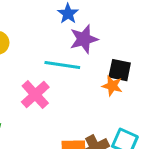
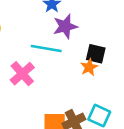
orange star: (112, 86) -> (89, 67), turned 30

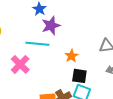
black square: (96, 54) -> (79, 76), moved

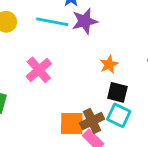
cyan line: (37, 44) -> (52, 22), moved

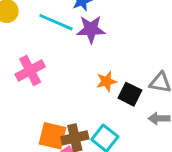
black square: (117, 92) -> (130, 94), moved

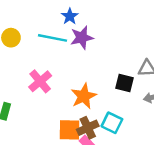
orange star: (106, 81) -> (84, 96), moved, size x1.5

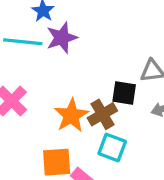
brown cross: (88, 128) -> (102, 114), moved

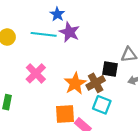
purple star: (62, 38) -> (69, 32), turned -30

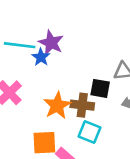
blue star: (57, 14) -> (41, 57), moved
brown cross: (96, 83) -> (82, 105), turned 36

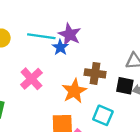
black square: (100, 88) -> (125, 86), moved
brown cross: (82, 105) -> (95, 73), moved

